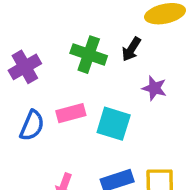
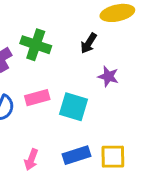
green cross: (89, 55) -> (36, 45), moved

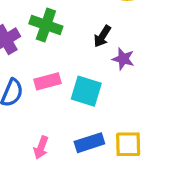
black arrow: (89, 43) -> (102, 36), moved

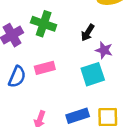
cyan square: (86, 91) -> (93, 74), moved, turned -35

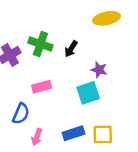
black arrow: (88, 33) -> (71, 49), moved
blue semicircle: (17, 77) -> (21, 114), moved

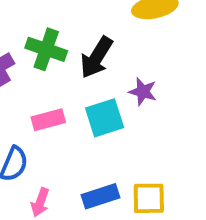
black arrow: (71, 49) -> (96, 57), size x1.5
cyan square: (88, 93) -> (105, 118), moved

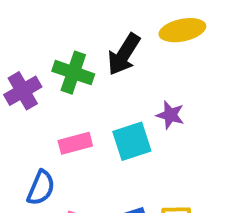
black arrow: (96, 57) -> (124, 54), moved

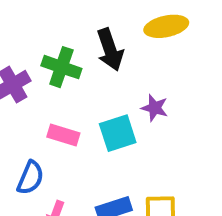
black arrow: (124, 54) -> (110, 50), turned -51
pink rectangle: (75, 143) -> (63, 135), turned 32

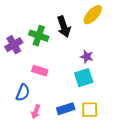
yellow ellipse: (166, 26) -> (93, 15), turned -35
cyan square: (118, 133) -> (84, 78), moved

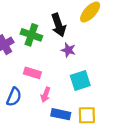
purple star: (87, 57) -> (68, 50), moved
blue rectangle: (66, 109) -> (61, 114), turned 30
pink arrow: (36, 112) -> (45, 95), moved

